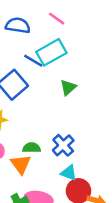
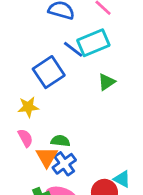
blue cross: (63, 145) -> (64, 164), moved
cyan triangle: (69, 173) -> (122, 179), moved

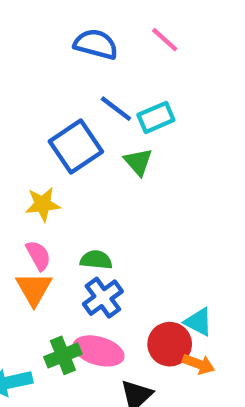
cyan rectangle: (93, 43) -> (156, 117), moved, size x0.7
green triangle: (107, 82) -> (138, 162), moved, turned -36
orange triangle: (47, 157) -> (34, 289), moved

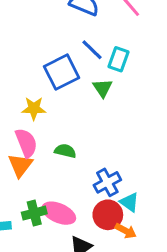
cyan rectangle: (156, 117) -> (118, 59), turned -55
pink semicircle: (38, 255) -> (26, 143), size x1.4
blue cross: (103, 298) -> (107, 182), moved

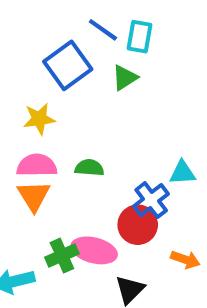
green triangle: (103, 88) -> (125, 78), turned 40
pink semicircle: (26, 143) -> (37, 165), turned -60
cyan triangle: (129, 202) -> (182, 173), moved, turned -30
red circle: (108, 215) -> (138, 225), moved

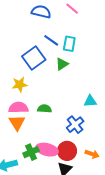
cyan triangle: (182, 173) -> (90, 101), moved
red circle: (138, 225) -> (67, 151), moved

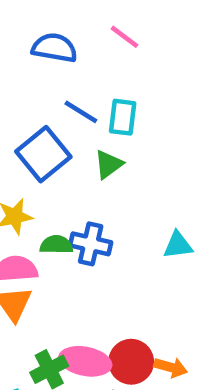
green semicircle: (45, 109) -> (56, 245), moved
blue cross: (75, 125) -> (91, 244), moved, turned -36
orange arrow: (92, 154) -> (171, 367), moved

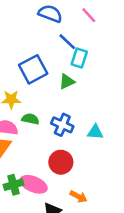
blue line: (81, 112) -> (67, 42), moved
blue cross: (91, 244) -> (62, 125), moved
red circle: (131, 362) -> (61, 162), moved

